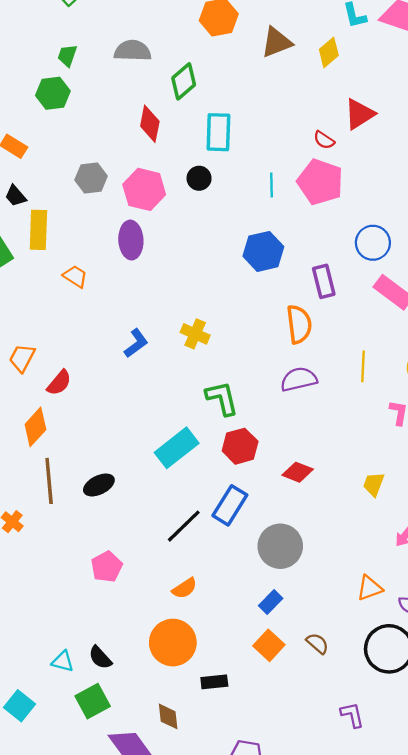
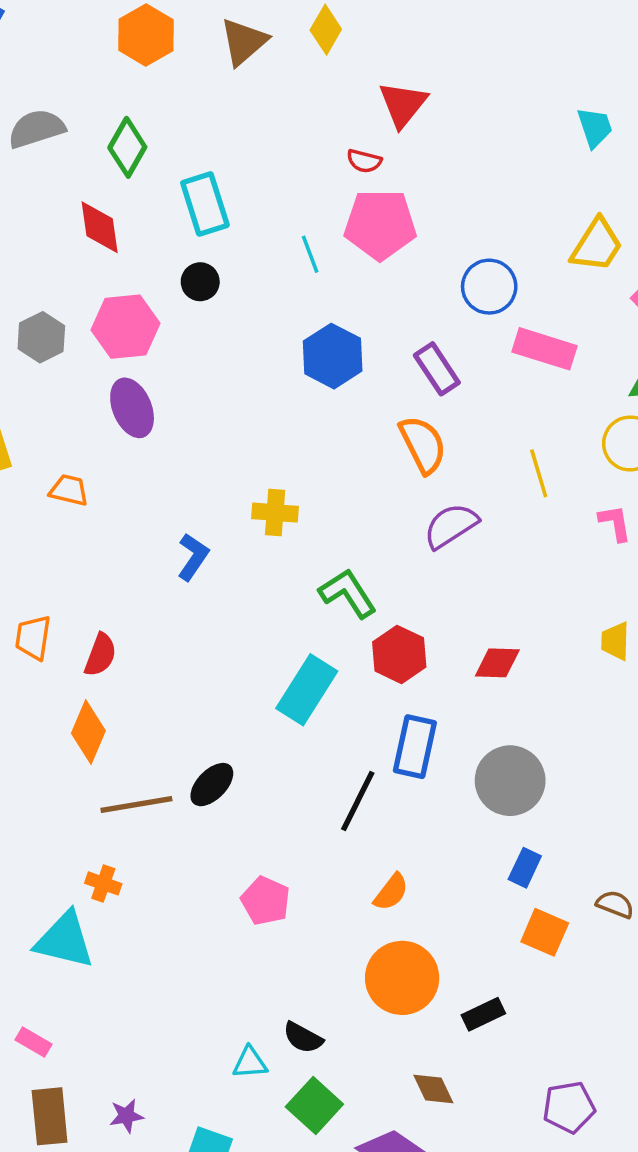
brown line: (49, 481) -> (136, 804), turned -75

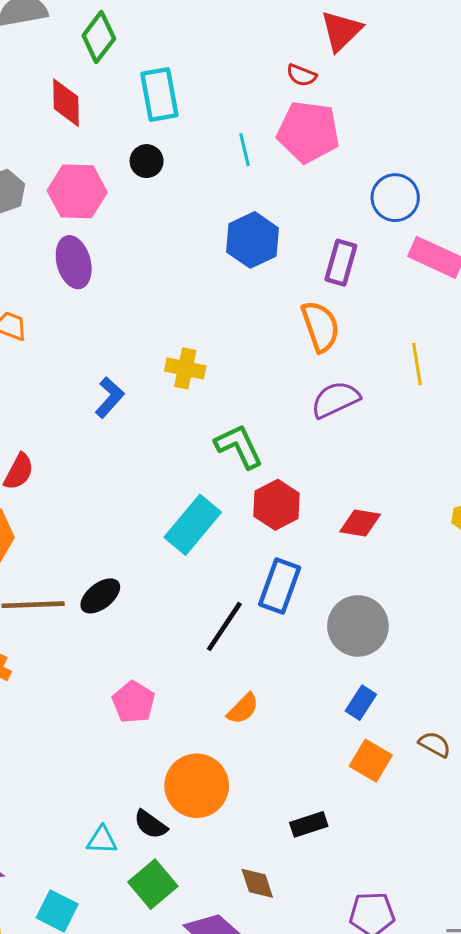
purple rectangle: (437, 369) -> (341, 263), turned 42
orange circle: (402, 978) -> (197, 786), moved

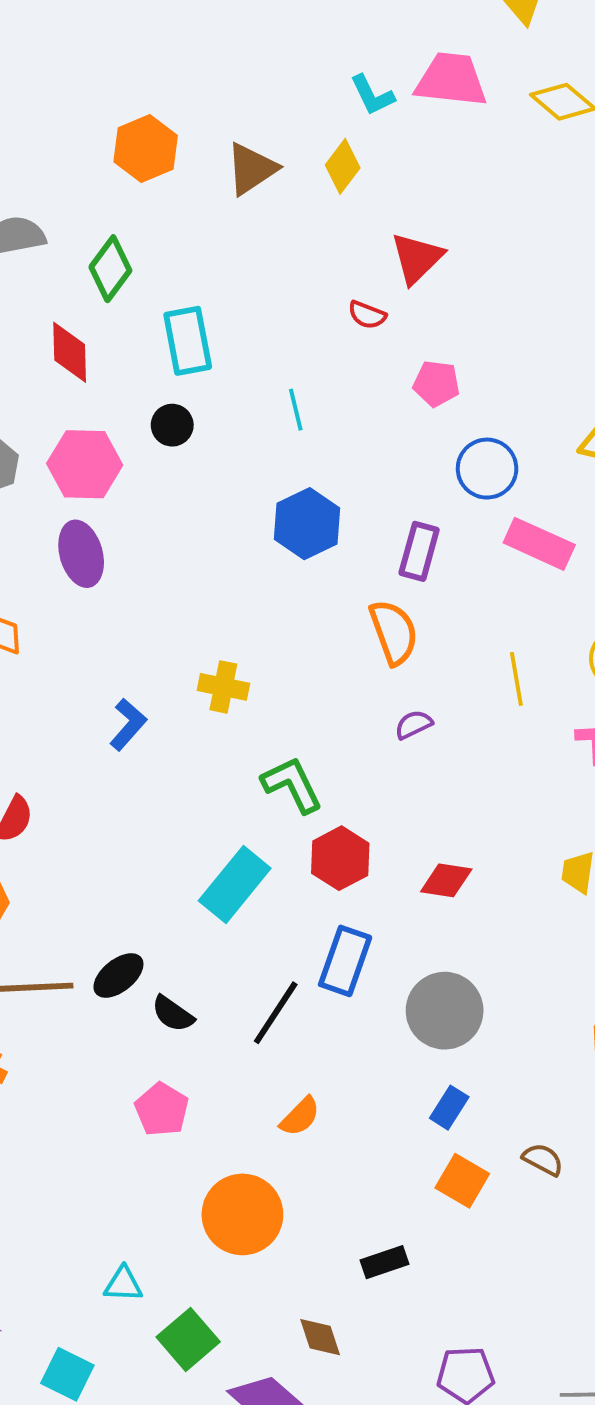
pink pentagon: (308, 132) -> (436, 384), moved, size x0.6
purple semicircle: (335, 400) -> (414, 725), size x0.6
black semicircle: (151, 824) -> (173, 1014), moved

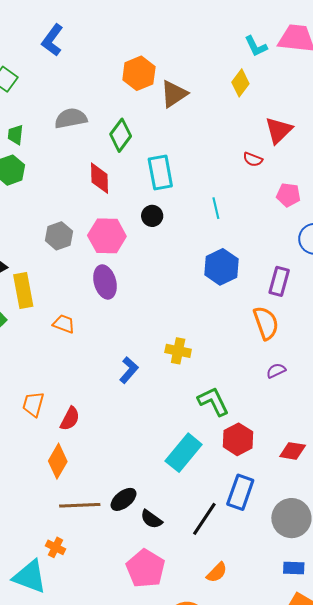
brown triangle: (251, 169) -> (174, 94), moved
blue rectangle: (449, 1108) -> (294, 568), turned 60
pink pentagon: (162, 1109) -> (146, 569), size x1.4

